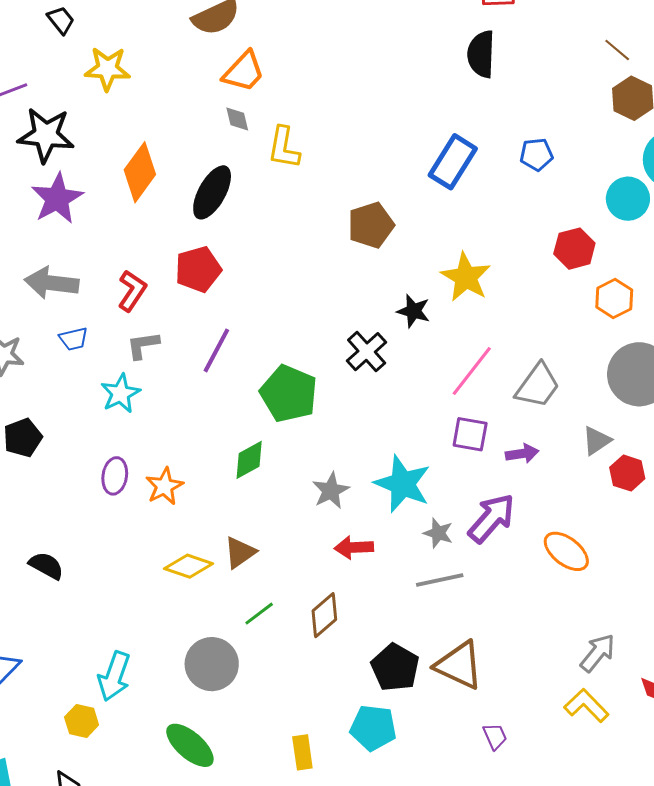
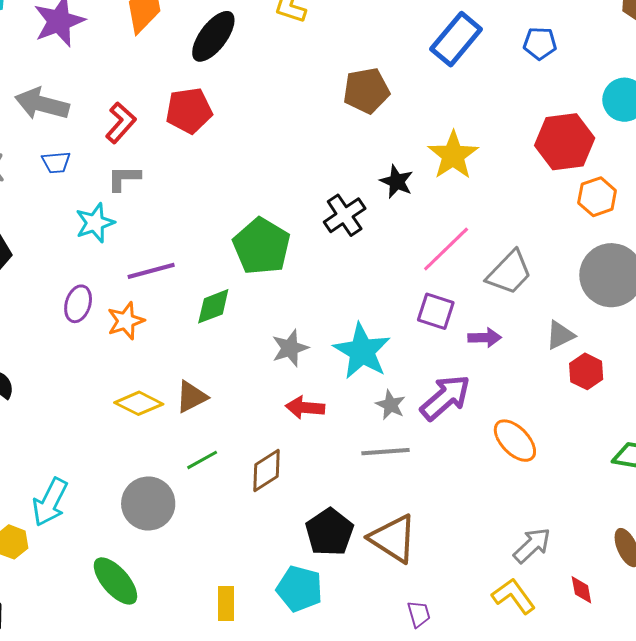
red hexagon: (574, 249) -> (565, 142), size x1.4
purple line: (216, 350) -> (151, 271), moved, turned 39

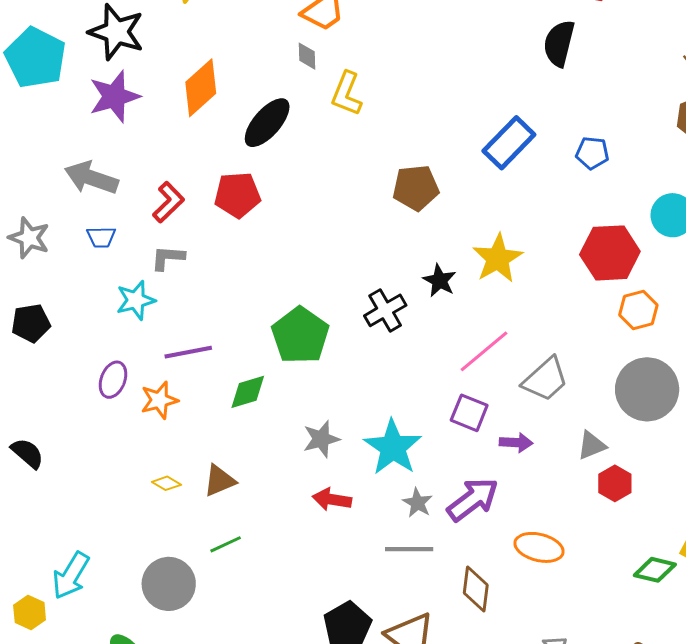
yellow diamond: (139, 403) -> (166, 483), size x0.6
orange ellipse: (515, 441) -> (539, 547), turned -36
brown diamond: (266, 470) -> (476, 589), moved, turned -54

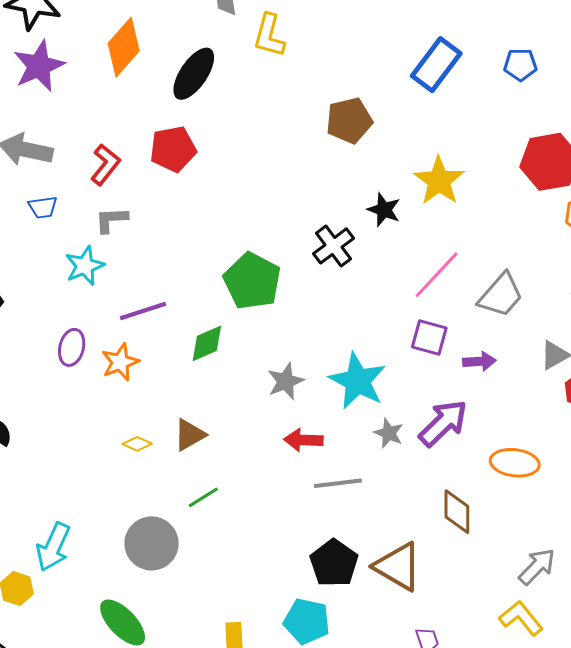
gray line: (409, 549) -> (338, 483), moved

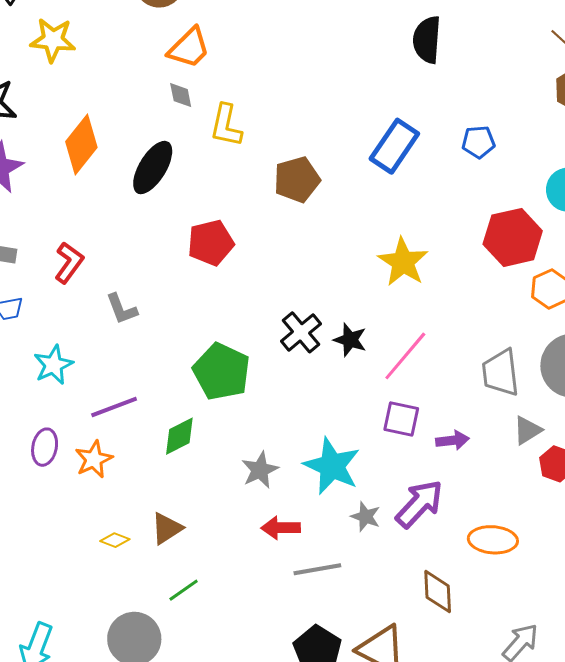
brown pentagon: (349, 120) -> (297, 179), moved
red pentagon: (173, 149) -> (211, 243), moved
black star: (384, 210) -> (350, 340), moved
gray L-shape: (111, 220) -> (122, 309), moved, turned -105
gray trapezoid: (501, 295) -> (501, 373), moved, turned 135

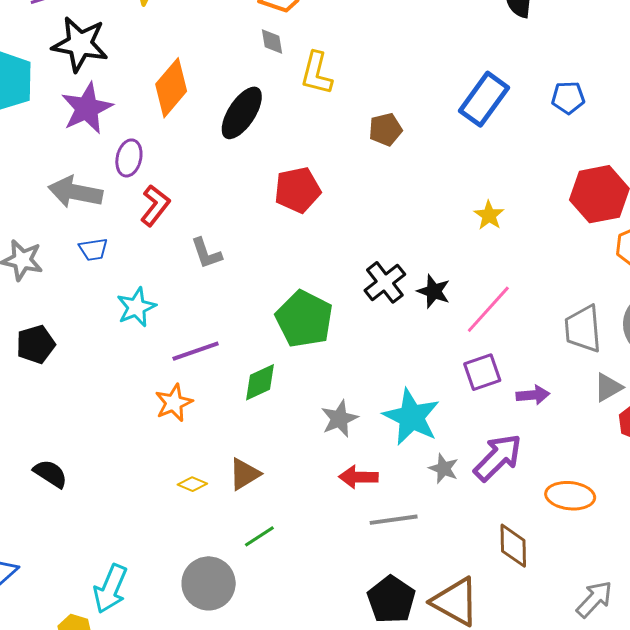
brown pentagon: (297, 179) -> (385, 129), size x0.7
yellow star: (403, 262) -> (489, 215), size x0.6
purple square: (401, 419) -> (482, 372), turned -33
purple ellipse: (45, 447) -> (129, 158), moved

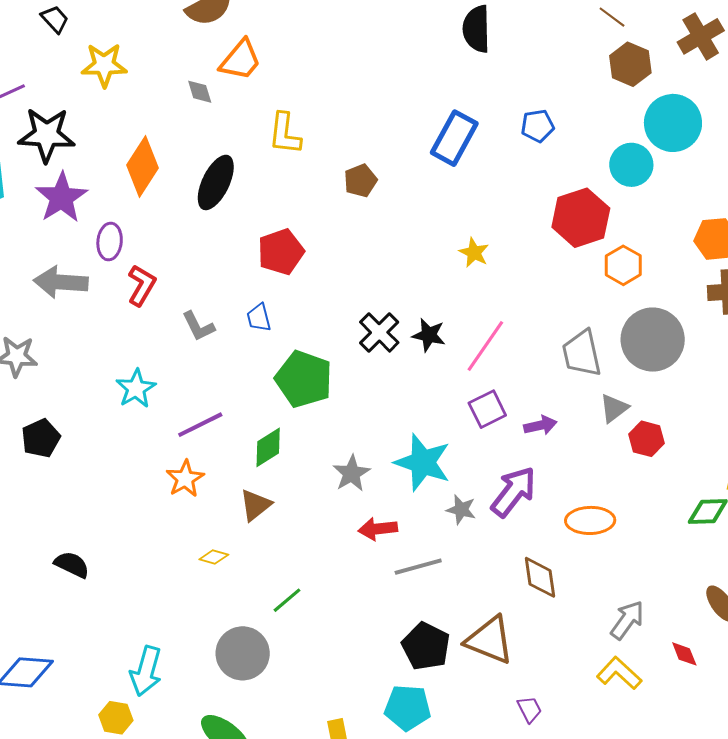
gray diamond: (272, 41) -> (200, 92), moved
blue trapezoid: (93, 249) -> (259, 318), moved, turned 92
brown triangle: (244, 474) -> (255, 505), moved

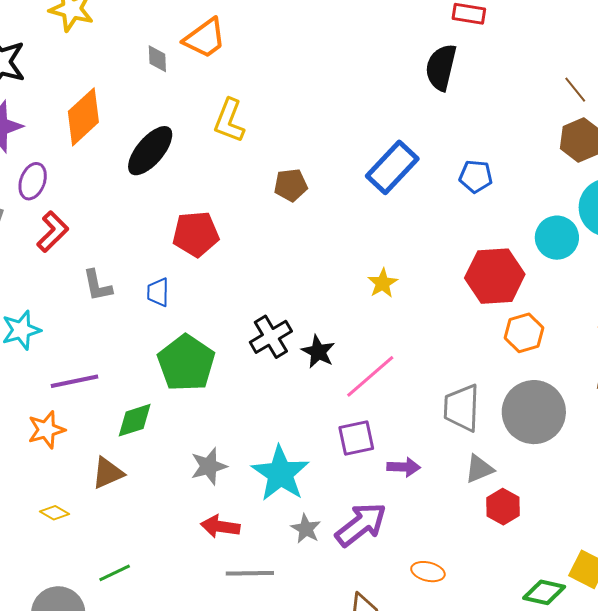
orange ellipse: (590, 520) -> (428, 572), size x0.7

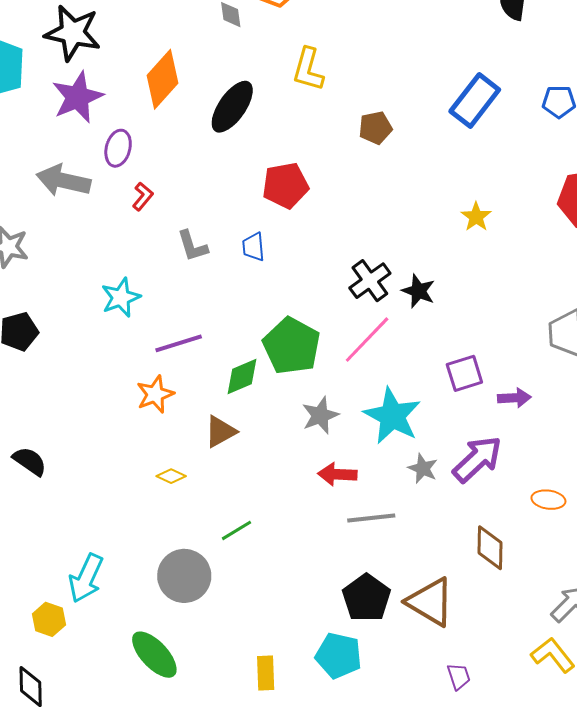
red L-shape: (53, 232) -> (143, 196), size x0.7
green pentagon: (186, 363) -> (292, 346), moved
pink line: (370, 376) -> (367, 340), moved

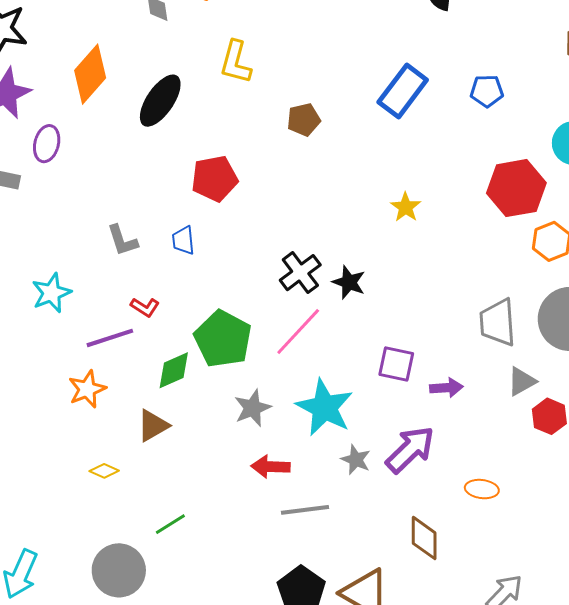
red L-shape: (143, 196) -> (145, 307), moved, turned 84
purple square: (464, 373) -> (396, 364), turned 30

